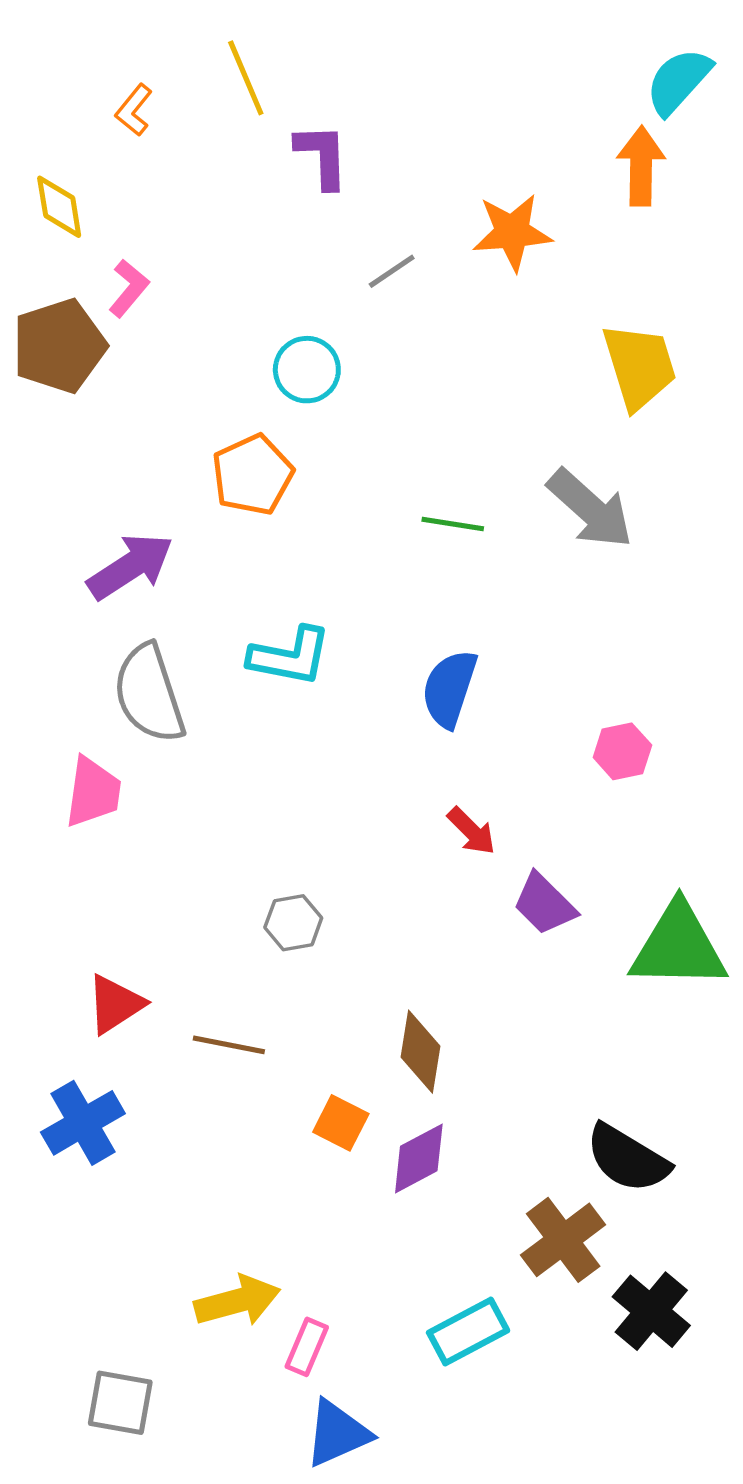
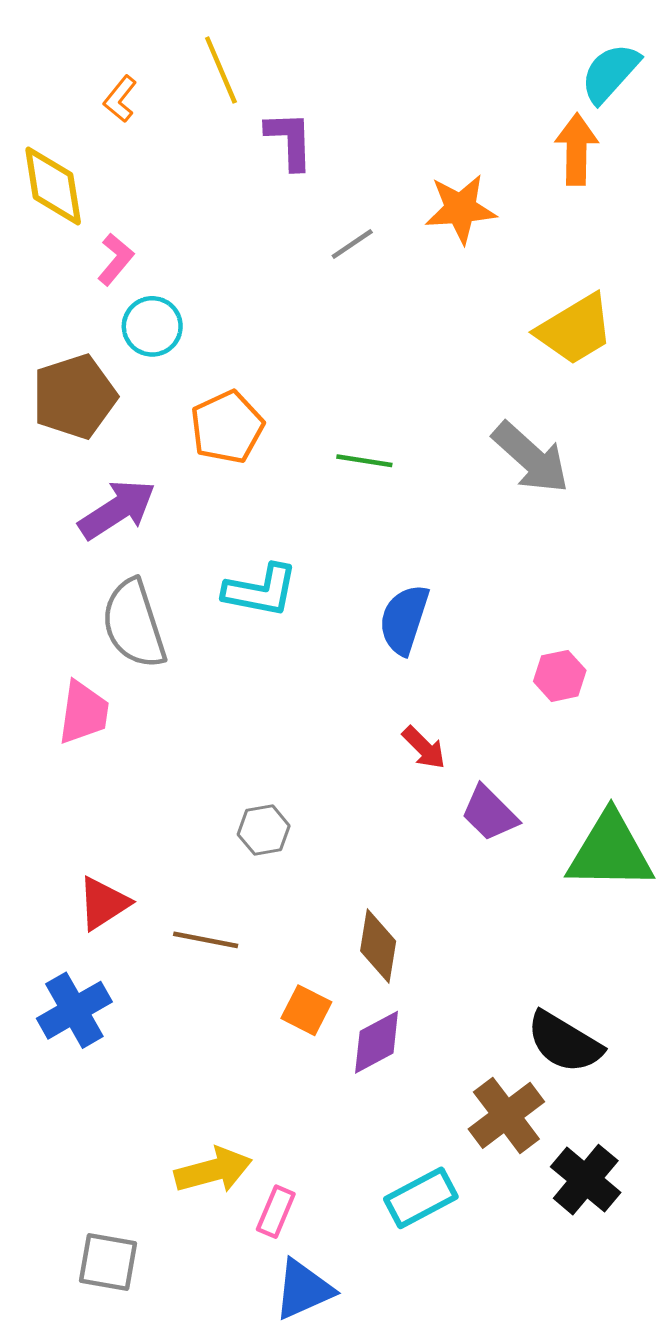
yellow diamond: (59, 207) -> (53, 186), size x1.4
brown pentagon: (59, 346) -> (74, 397), moved
yellow trapezoid: (639, 366) -> (575, 329), turned 76
cyan circle: (307, 370) -> (152, 326), moved
green line: (453, 524) -> (364, 461), moved

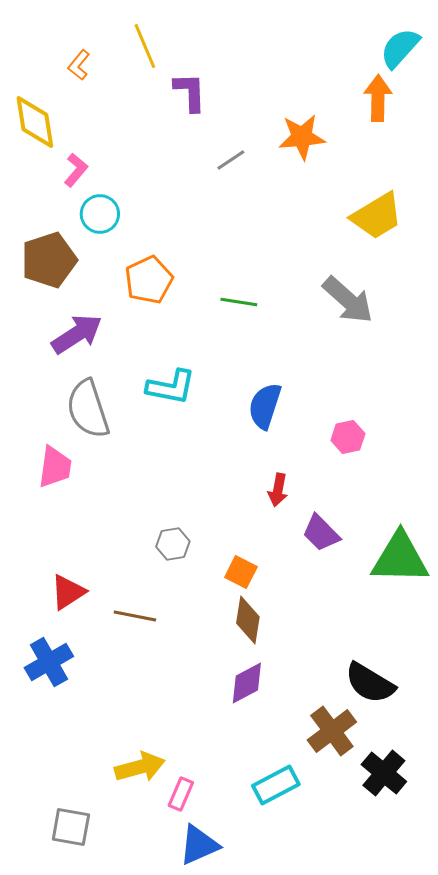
pink hexagon: (560, 676) -> (348, 437), moved
red arrow: (424, 748) -> (278, 490), turned 56
orange square: (306, 1010) -> (241, 572), moved

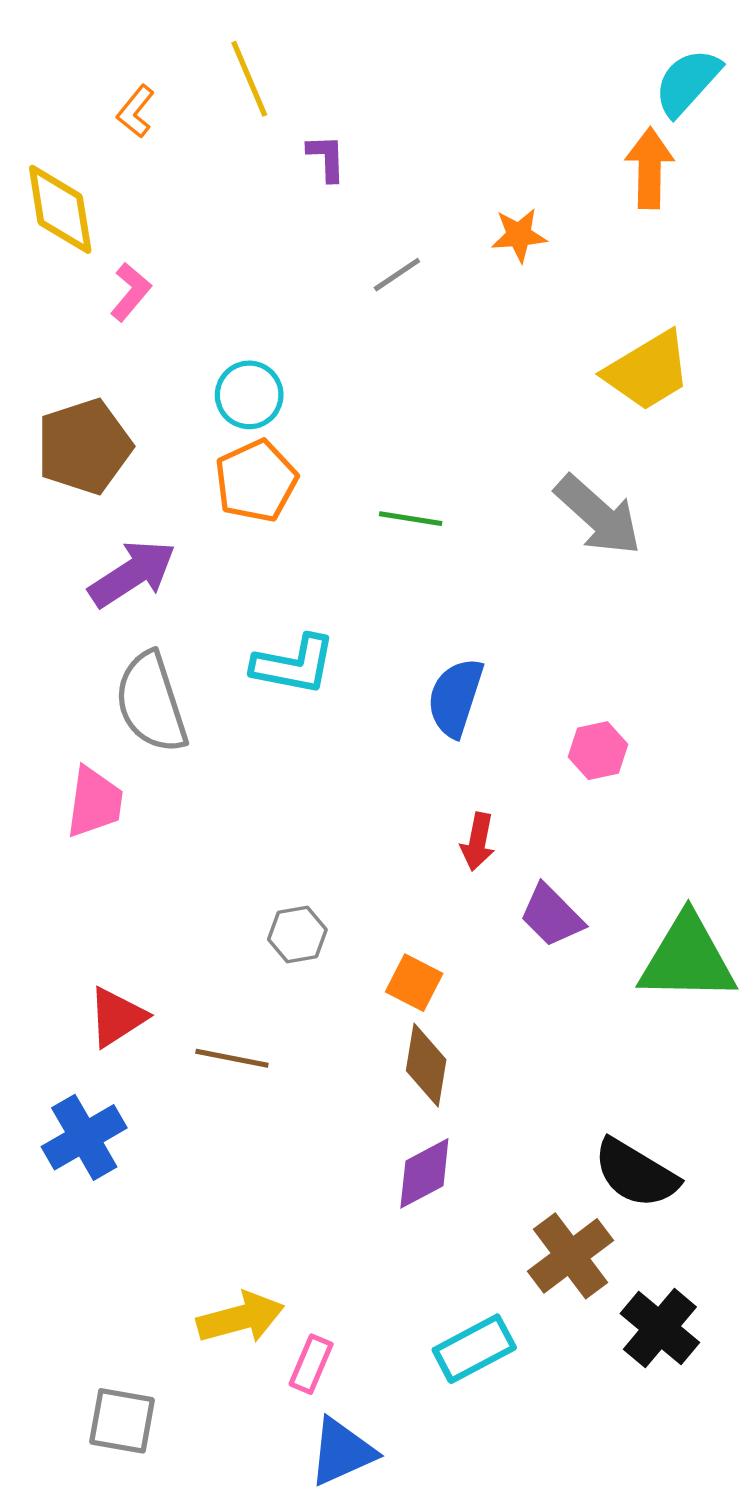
purple L-shape: (190, 92) -> (326, 158), size x0.7
orange star: (302, 137) -> (519, 235), size x0.7
cyan circle: (100, 214) -> (249, 395), moved

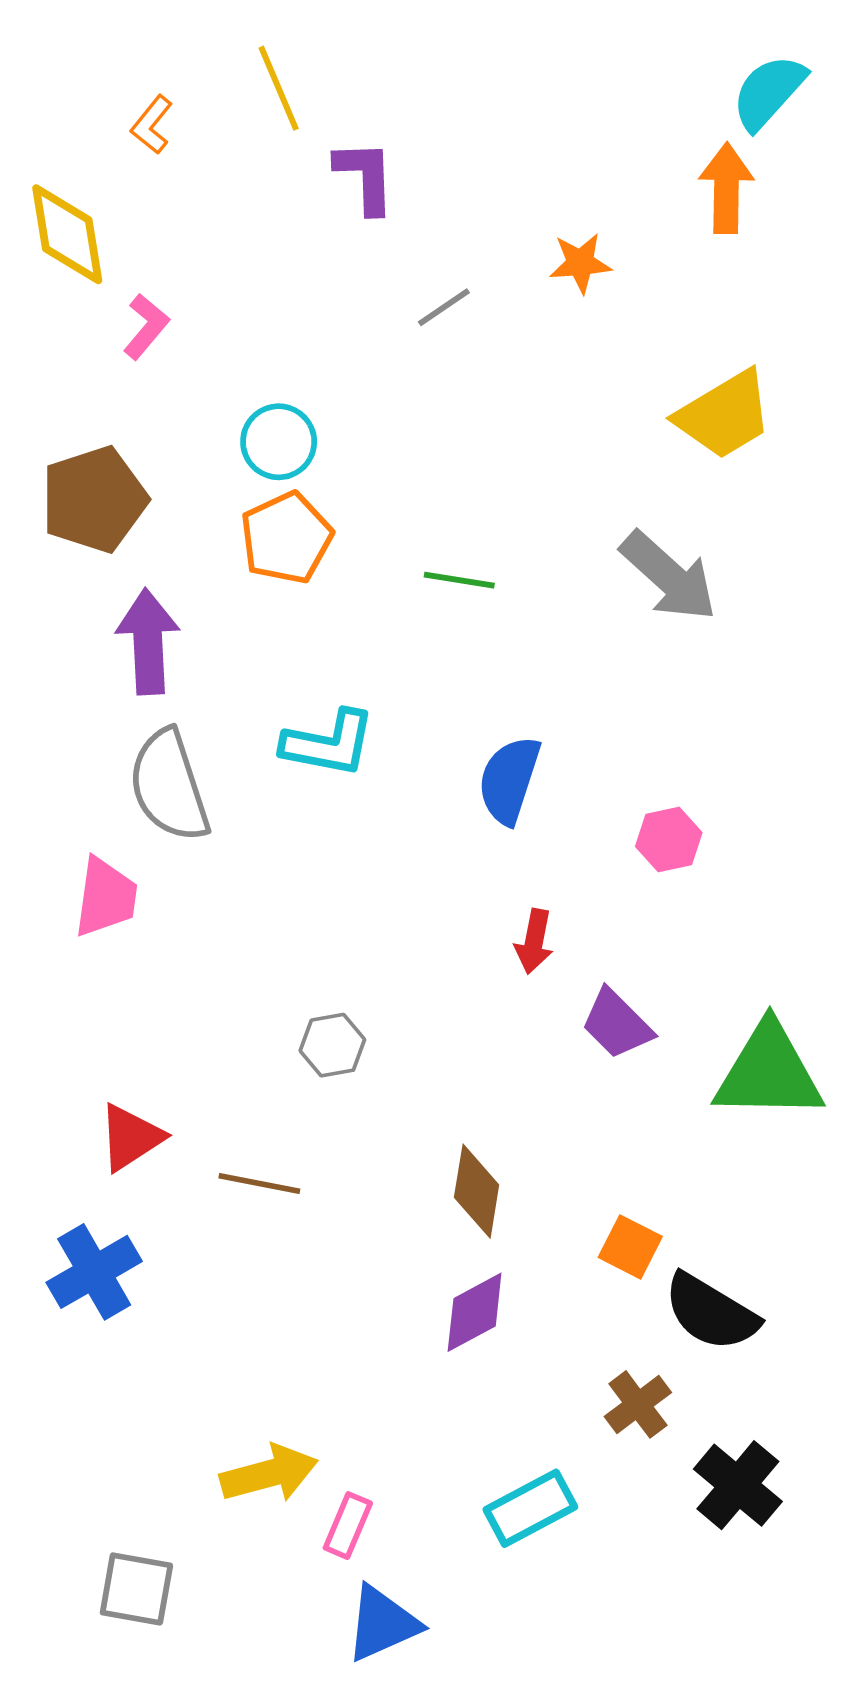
purple L-shape: (326, 158) -> (365, 177), size x1.4
purple arrow: (132, 574) -> (148, 642), turned -60
orange square: (414, 983) -> (630, 1247), moved
brown cross: (571, 1256) -> (638, 1404), size x0.7

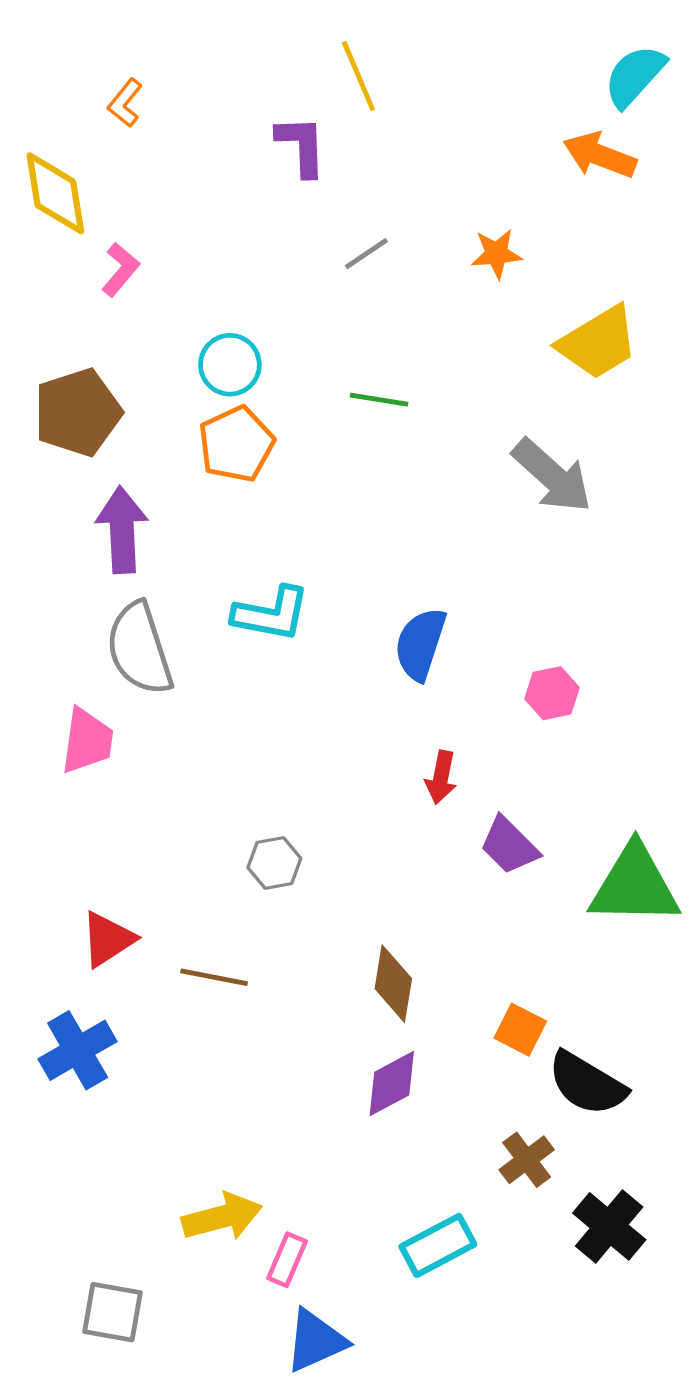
yellow line: (279, 88) -> (358, 76), moved
orange arrow: (726, 188) -> (600, 155), turned -70
orange star: (580, 263) -> (497, 254), moved
green line: (459, 580) -> (379, 400), moved

